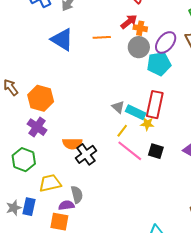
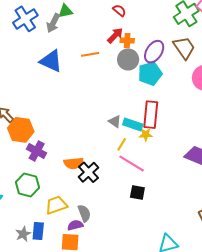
orange hexagon: (41, 98) -> (21, 130), moved
black square: (156, 151) -> (137, 193), moved

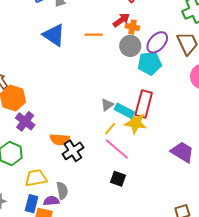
gray triangle: (115, 121) -> (107, 105), turned 40
yellow star: (146, 135) -> (135, 123), size x1.6
blue rectangle: (38, 231) -> (32, 204), moved

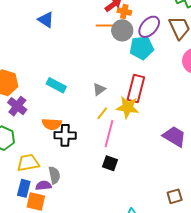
blue triangle: (54, 35) -> (46, 20), size x0.7
orange line: (94, 35) -> (105, 25), moved
cyan rectangle: (124, 111) -> (56, 85), moved
pink line: (117, 149) -> (109, 134), turned 64
black cross: (73, 151) -> (65, 135), turned 35

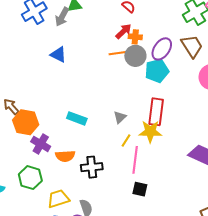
orange semicircle: (52, 124) -> (65, 156), moved

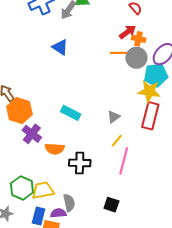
yellow star: (150, 132) -> (149, 91), moved
green hexagon: (30, 178) -> (22, 188), moved
black square: (140, 189) -> (111, 205), moved

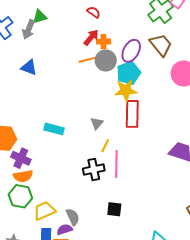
orange semicircle: (55, 149) -> (23, 176), moved
black cross: (80, 163) -> (94, 169), moved
green hexagon: (22, 188) -> (20, 196), moved

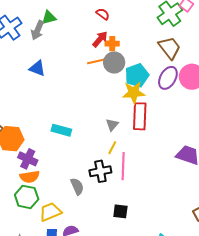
purple ellipse: (131, 51) -> (168, 78), moved
gray triangle: (97, 123) -> (112, 125), moved
gray semicircle: (73, 217) -> (77, 186), moved

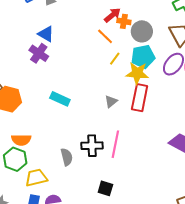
orange line: (96, 61) -> (105, 36), turned 48
gray circle: (114, 62) -> (142, 31), moved
yellow line: (112, 148) -> (115, 59), moved
purple cross: (28, 159) -> (39, 53), moved

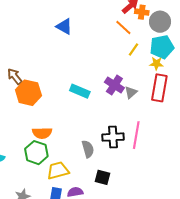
purple cross: (39, 53) -> (114, 85), moved
yellow star: (137, 73) -> (156, 64), size x0.6
black square: (105, 188) -> (102, 177), moved

